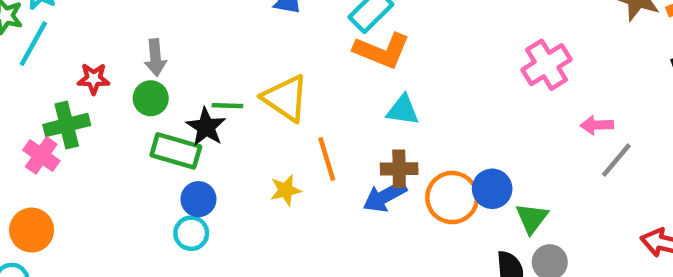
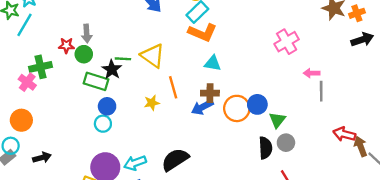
red star: (94, 79) -> (66, 45), moved
gray line: (616, 160) -> (321, 91), turned -42

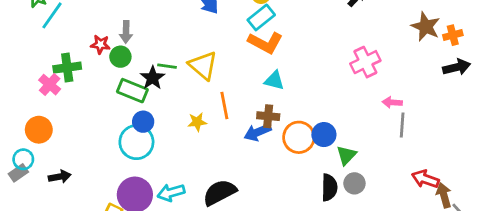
cyan circle: (103, 124) -> (136, 142), size x1.6

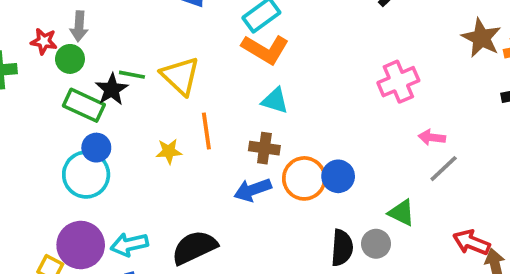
gray line: (402, 125) -> (444, 169), turned 40
blue arrow: (258, 132) -> (253, 190), moved
green triangle: (346, 155) -> (402, 213), moved, turned -50

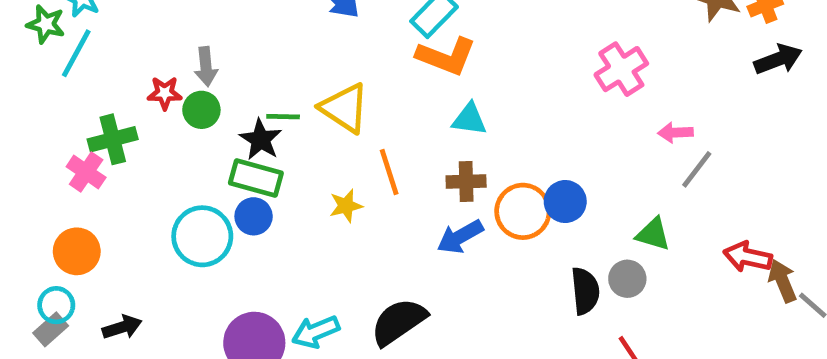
green rectangle: (84, 105) -> (256, 178), moved
cyan circle: (86, 175) -> (202, 236), moved

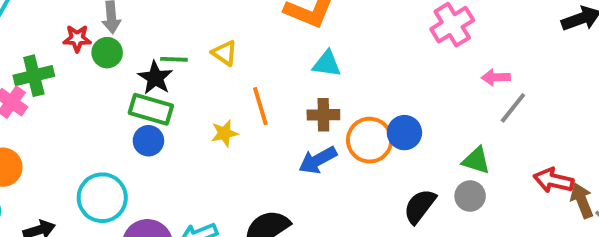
yellow triangle: (345, 108) -> (225, 53), size x0.6
cyan circle: (202, 236) -> (102, 198), moved
gray circle: (627, 279) -> (470, 196), moved
black semicircle: (585, 291) -> (420, 206), turned -138

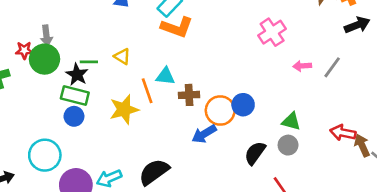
green circle: (107, 53) -> (45, 59), size x1.5
cyan triangle: (327, 64) -> (165, 76), moved
gray line: (513, 108) -> (332, 67), moved
yellow star: (224, 133) -> (124, 110), size x1.6
blue arrow: (318, 160) -> (204, 134), moved

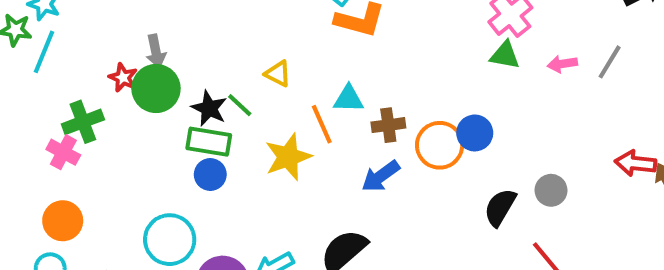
red star: (24, 50) -> (123, 78), turned 30
green line: (89, 62) -> (240, 105), moved, turned 48
green triangle: (291, 121) -> (505, 55), moved
blue arrow: (204, 134) -> (381, 176), moved

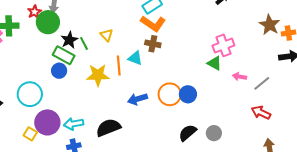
brown cross: (388, 125) -> (153, 44), moved
red arrow: (636, 163) -> (261, 113), moved

